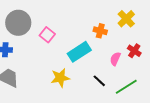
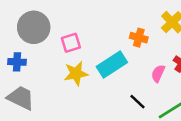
pink square: (47, 35) -> (71, 43), turned 35
yellow star: (60, 78) -> (76, 73), moved

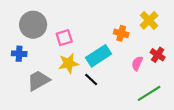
gray trapezoid: (21, 98) -> (38, 81), moved, turned -55
black line: (138, 102) -> (91, 79), moved

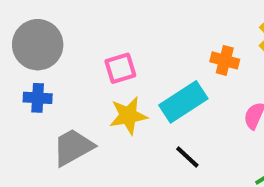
gray circle: (33, 25) -> (38, 45), moved
black line: (91, 79) -> (187, 157), moved

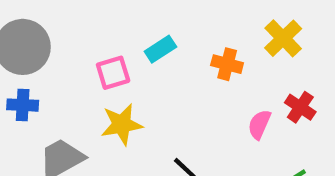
cyan rectangle: (183, 102) -> (160, 49), moved, size x0.6

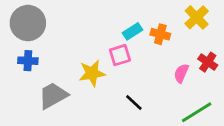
cyan rectangle: (160, 49) -> (132, 31), moved
pink square: (113, 73) -> (120, 55), moved

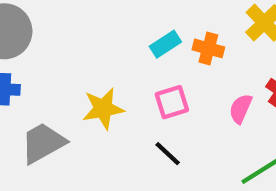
pink square: (120, 55) -> (172, 102), moved

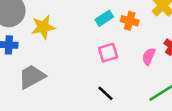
yellow star: (103, 109) -> (43, 27), moved
black line: (168, 154) -> (105, 93), moved

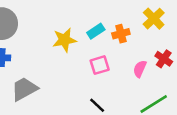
orange cross: (130, 21) -> (121, 34), turned -30
yellow star: (43, 27) -> (64, 40), moved

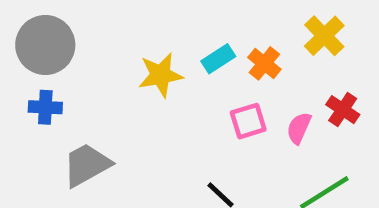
orange cross: (121, 34) -> (264, 63), turned -36
pink square: (100, 65) -> (248, 121), moved

